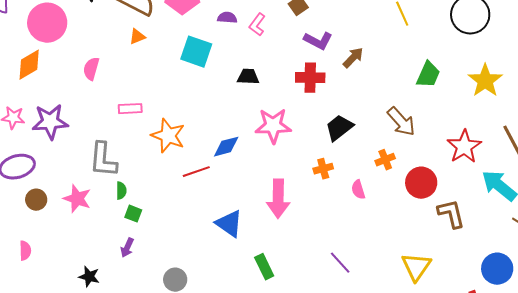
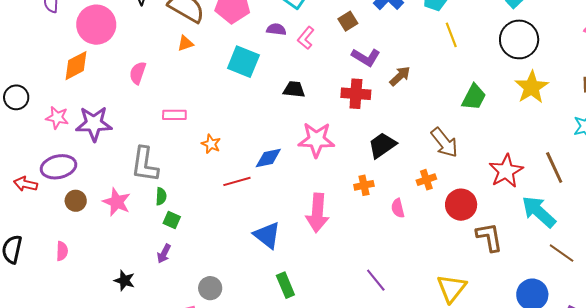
yellow star: (485, 81) -> (531, 87), moved
orange star: (168, 136) -> (211, 144), size x0.6
green rectangle: (264, 267) -> (285, 285), moved

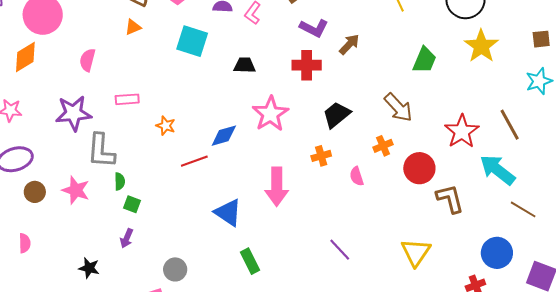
purple star: (94, 124) -> (73, 113), moved
pink star: (316, 140) -> (270, 114), turned -30

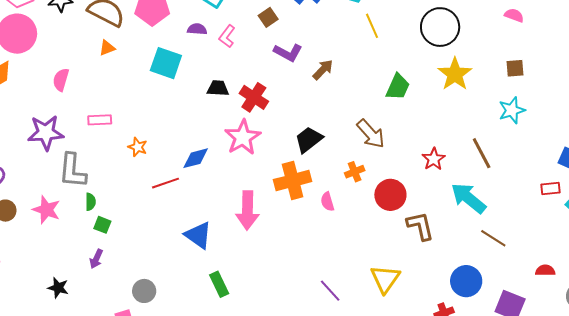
red cross: (307, 65) -> (254, 97), moved, turned 32
red star: (462, 131) -> (434, 159), size x0.7
orange cross: (321, 156) -> (293, 181), size x1.8
purple line: (340, 250) -> (330, 291), moved

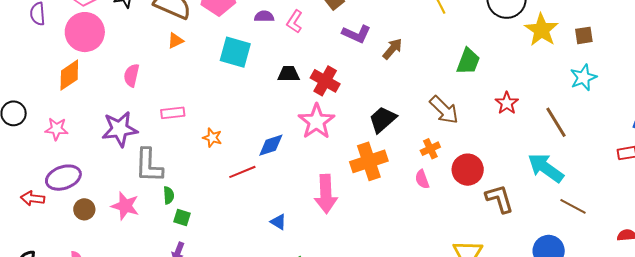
yellow star: (455, 74) -> (541, 30), moved
red star: (434, 159) -> (507, 103), moved
pink semicircle: (327, 202) -> (422, 179), moved
blue triangle: (198, 235) -> (278, 222), size x0.6

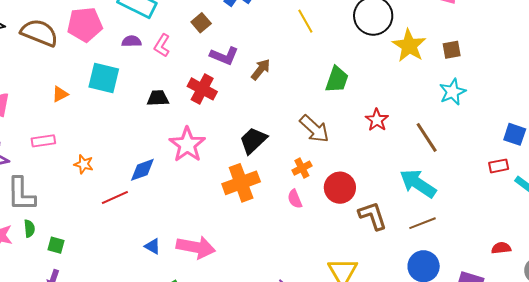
orange triangle: (175, 41) -> (60, 94), moved
red cross: (325, 81) -> (202, 89), moved
pink arrow: (326, 194) -> (196, 247), moved, turned -75
green semicircle: (169, 195) -> (29, 229), moved
brown line: (573, 206) -> (423, 223), moved, turned -48

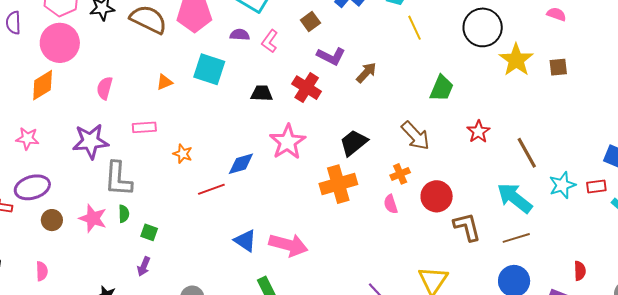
cyan star: (453, 92) -> (562, 185), moved
blue triangle: (153, 246) -> (245, 241), size x1.4
red semicircle: (501, 248) -> (580, 271), moved, turned 90

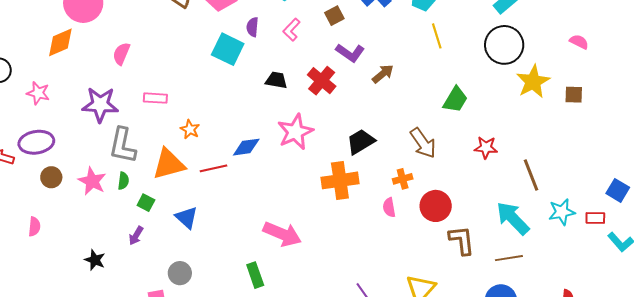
purple semicircle: (240, 35) -> (253, 27), moved, turned -96
orange triangle: (164, 82) -> (169, 164), moved, size x2.0
red star: (478, 132) -> (486, 147), turned 30
blue triangle: (245, 241) -> (186, 218), moved

